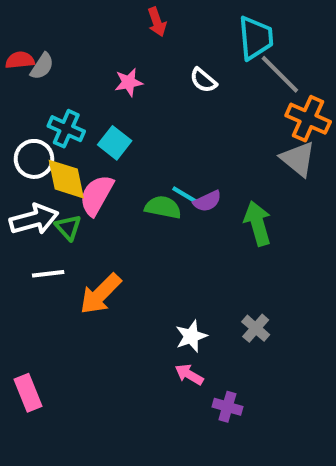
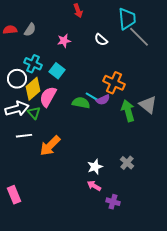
gray semicircle: (42, 66) -> (30, 30), moved
orange cross: (308, 119) -> (114, 83), moved
gray triangle: (298, 159) -> (148, 105), moved
yellow diamond: (66, 179) -> (33, 89), turned 60

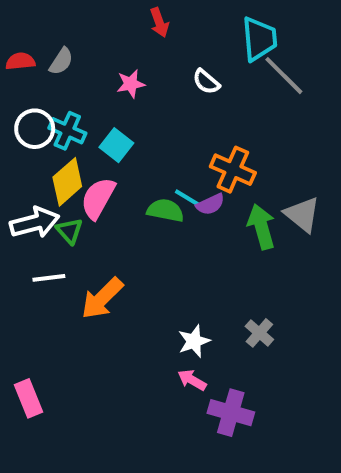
white circle: (17, 79) -> (35, 129), moved
purple cross: (113, 202) -> (231, 413), size x1.5

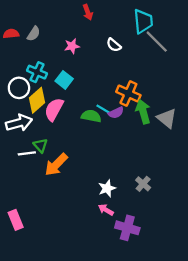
white circle: (35, 129) -> (19, 88), moved
green arrow: (261, 227) -> (143, 112), moved
green triangle: (69, 231) -> (40, 145), moved

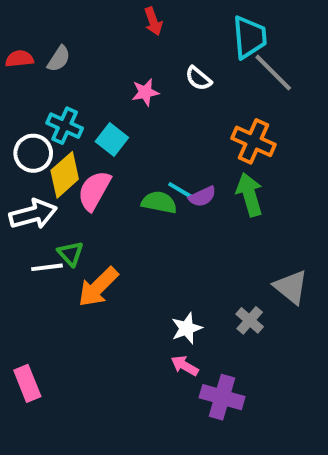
pink star: (72, 46) -> (145, 92), moved
orange cross: (128, 94) -> (254, 141), moved
gray triangle: (167, 118) -> (291, 287), moved

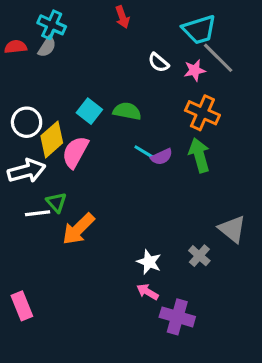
cyan trapezoid: (250, 37) -> (199, 30), turned 78
pink star: (145, 92) -> (195, 70), moved
cyan cross: (65, 126) -> (52, 25), moved
green semicircle: (159, 202) -> (127, 111), moved
white star: (187, 328) -> (149, 262), turned -30

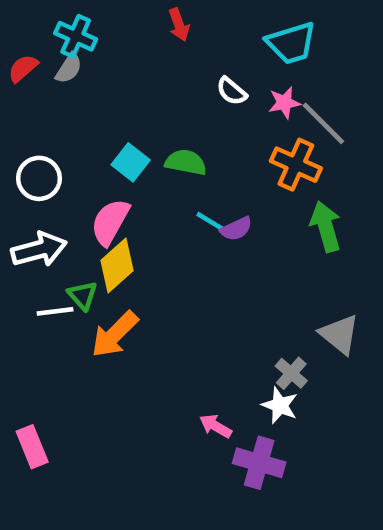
red semicircle: (16, 47) -> (23, 68), turned -35
gray line: (218, 58) -> (323, 123), moved
yellow diamond: (52, 139) -> (117, 266), moved
green arrow: (199, 155) -> (326, 227), moved
white star: (149, 262) -> (280, 405), moved

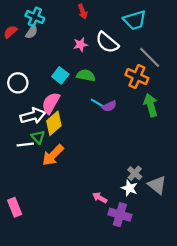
white semicircle: (232, 91) -> (107, 42), size x1.6
pink star: (284, 103) -> (81, 45), moved
white arrow: (39, 249) -> (33, 116), moved
gray triangle: (339, 334) -> (157, 185), moved

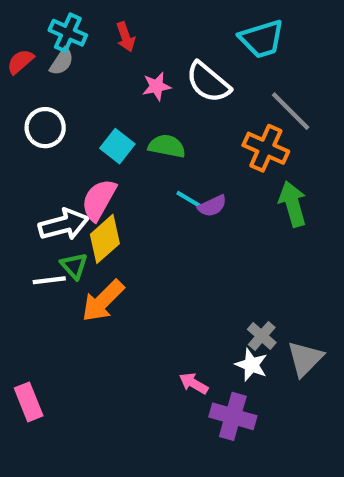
red arrow: (83, 12) -> (126, 37), moved
white circle: (18, 83) -> (45, 128), moved
gray triangle: (157, 185) -> (305, 359), turned 36

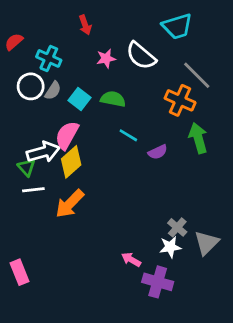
cyan cross: (68, 33) -> (49, 58), moved
gray semicircle: (62, 62) -> (53, 91), moved
purple semicircle: (212, 206) -> (158, 152), moved
green triangle: (74, 266) -> (26, 167), moved
white star: (251, 365) -> (170, 247), turned -30

